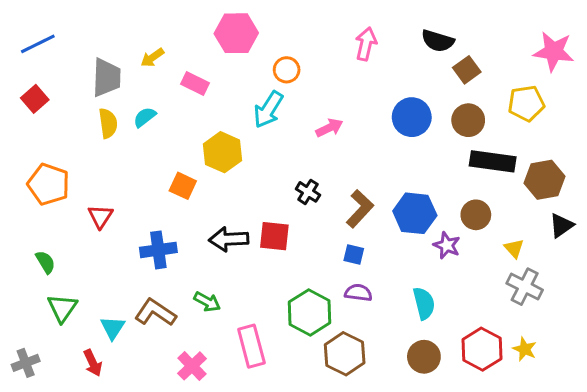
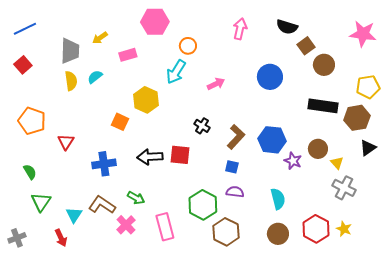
pink rectangle: (195, 84) -> (128, 55), turned -42
yellow pentagon: (526, 103) -> (368, 87), moved
brown circle: (468, 120) -> (324, 65), moved
brown circle: (476, 215) -> (318, 149), moved
pink cross: (192, 366) -> (126, 225), moved

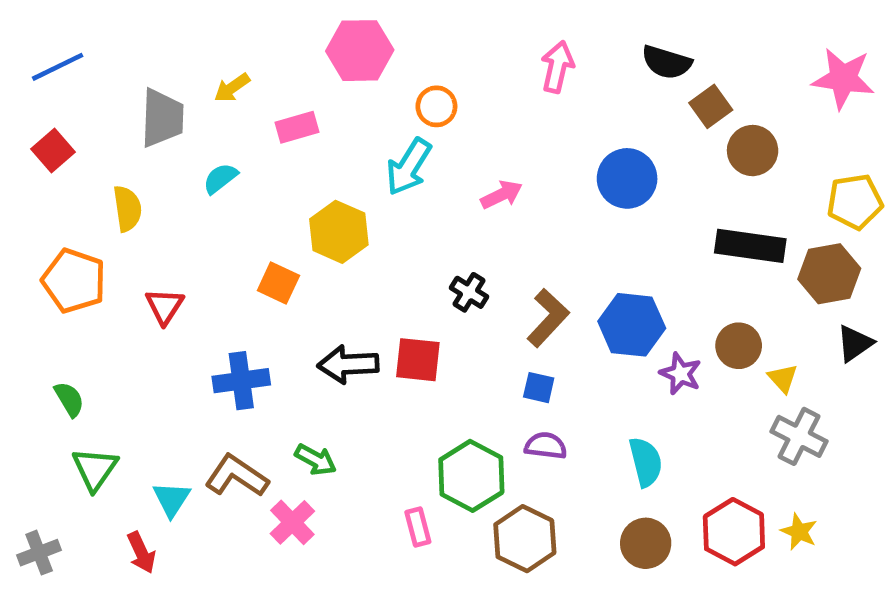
yellow semicircle: (71, 81) -> (127, 209), moved
red triangle: (66, 142) -> (165, 306), moved
pink rectangle: (165, 227) -> (418, 527), moved, size x0.6

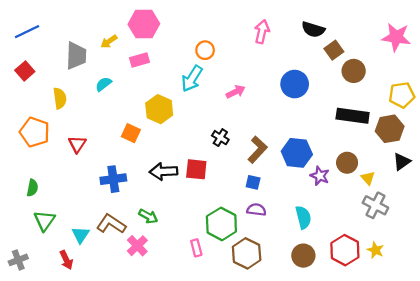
pink hexagon: (360, 51) -> (144, 24), moved
green semicircle: (69, 399) -> (32, 188), turned 42

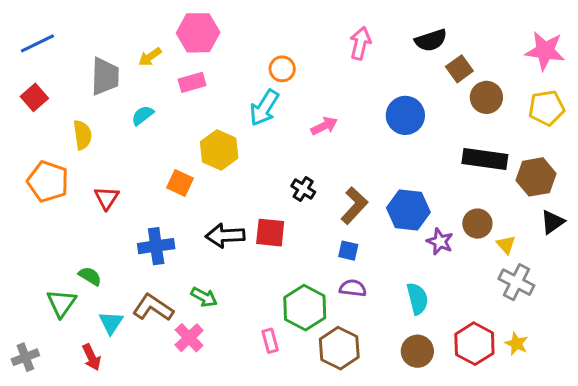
black semicircle: (313, 29) -> (431, 40), turned -35
yellow pentagon: (402, 95) -> (547, 108), moved
green semicircle: (32, 188) -> (90, 276), moved, turned -70

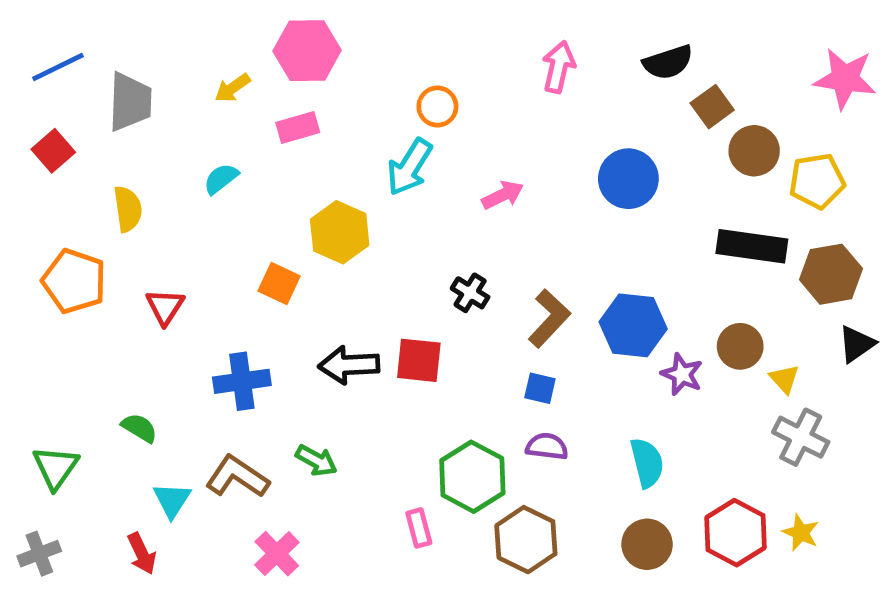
gray trapezoid: (105, 76) -> (130, 102), moved
yellow pentagon: (547, 108) -> (817, 181), moved
green triangle: (61, 303) -> (56, 467), moved
pink cross: (189, 338) -> (277, 554), moved

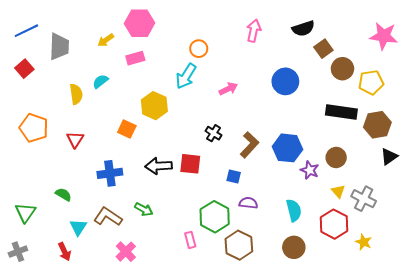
yellow semicircle: (128, 209) -> (76, 94), moved
yellow triangle: (784, 379) -> (338, 191), moved
blue square: (540, 388) -> (234, 177), moved
red hexagon: (735, 533) -> (334, 224), moved

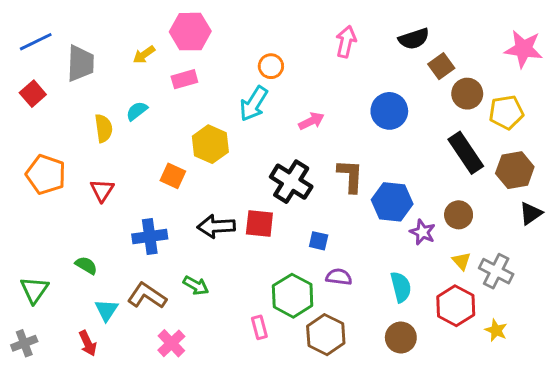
black rectangle: (341, 112) -> (466, 153), turned 48
black cross: (214, 133) -> (291, 182), size x1.8
brown L-shape: (249, 145) -> (350, 176), moved, turned -40

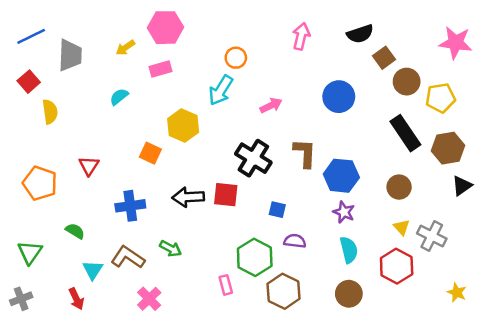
yellow semicircle: (104, 128) -> (50, 112), moved
orange pentagon: (46, 174) -> (40, 183), moved
purple star: (422, 232) -> (344, 212), moved
yellow star: (496, 330) -> (457, 292), moved

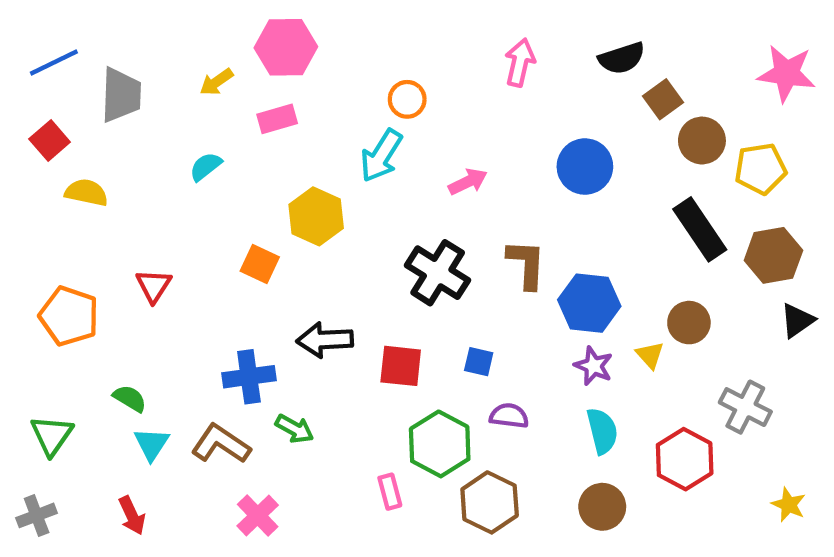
yellow semicircle: (50, 112) -> (86, 193), turned -70
red square: (226, 195) -> (401, 366), moved
blue cross: (130, 206) -> (249, 377), moved
yellow triangle: (402, 227) -> (650, 355), moved
cyan triangle: (93, 270) -> (151, 444), moved

